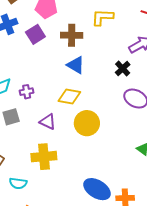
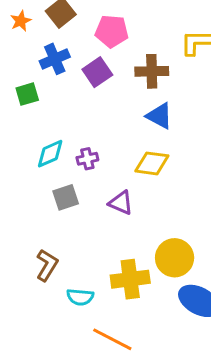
yellow circle: (87, 123) -> (175, 258), moved
yellow cross: (44, 157) -> (130, 279), moved

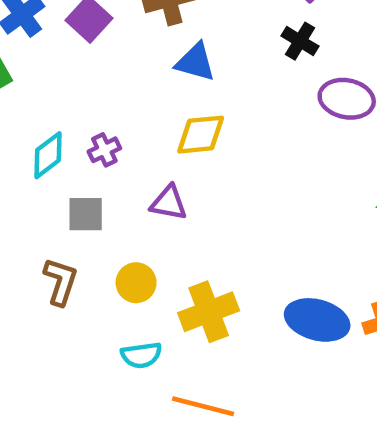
gray square: (66, 197) -> (86, 214), turned 32
yellow circle: (175, 258) -> (136, 283), moved, size x0.7
brown L-shape: (47, 265) -> (60, 281), moved

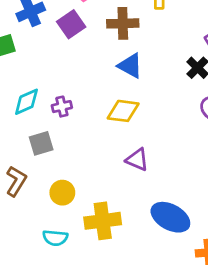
purple triangle: (169, 203) -> (137, 160), moved
gray square: (86, 214) -> (41, 143), turned -30
blue ellipse: (317, 320) -> (170, 217), moved

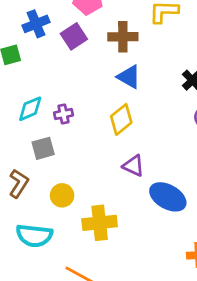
yellow diamond: (123, 111) -> (121, 119), turned -48
blue ellipse: (170, 217) -> (168, 197), moved
cyan semicircle: (55, 238) -> (34, 236), moved, size x1.5

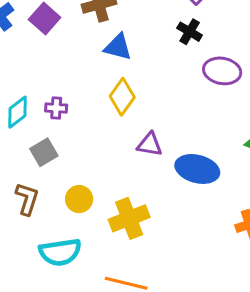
purple cross: (63, 114) -> (56, 108), turned 30

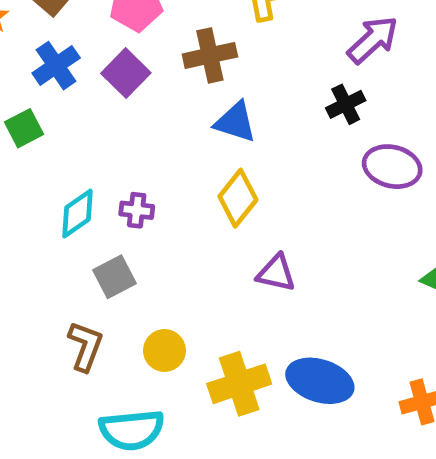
black cross: (190, 32) -> (346, 104), turned 30
blue ellipse: (197, 169) -> (320, 381), moved

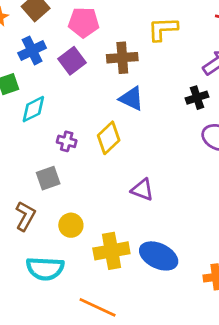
yellow diamond: (238, 198) -> (109, 138), moved
cyan diamond: (77, 214) -> (33, 109), moved

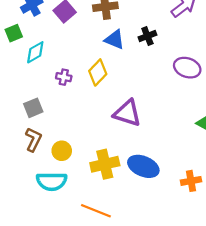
black cross: (197, 98) -> (147, 36), moved
gray square: (48, 178) -> (33, 108), moved
purple triangle: (142, 190) -> (127, 113), size x1.5
yellow circle: (71, 225) -> (62, 151), moved

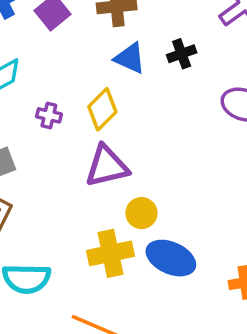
purple triangle: (127, 113) -> (107, 166), moved, turned -32
yellow circle: (62, 151) -> (141, 213), moved

